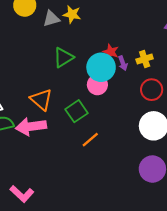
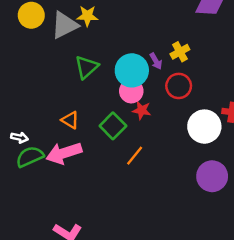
gray triangle: (51, 19) -> (64, 25), size x1.4
red star: (111, 52) -> (142, 110), moved
red circle: (152, 90) -> (179, 86), moved
orange triangle: (41, 100) -> (70, 120), size x0.7

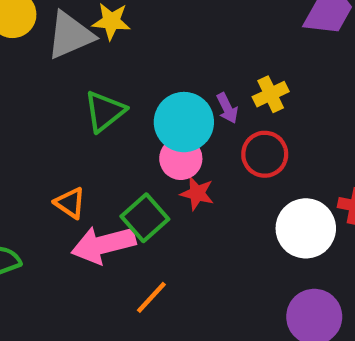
pink arrow: (64, 153) -> (103, 245), moved
orange line: (135, 156) -> (151, 297), moved

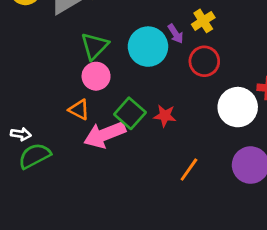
pink circle: (181, 158) -> (96, 76), moved
red star: (197, 193) -> (165, 116), moved
orange line: (151, 297) -> (189, 170), moved

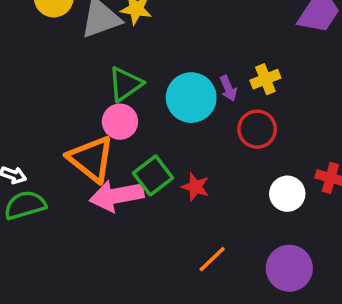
white circle: (238, 107) -> (287, 194), size x0.7
orange triangle: (79, 110) -> (91, 159), size x1.8

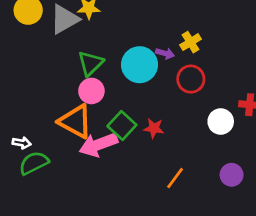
purple arrow: (228, 88) -> (165, 53), turned -42
purple circle: (289, 268) -> (232, 175), size x0.7

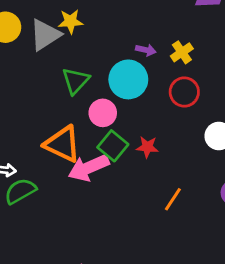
purple arrow: (165, 53) -> (146, 50), moved
pink circle: (91, 91) -> (103, 113), moved

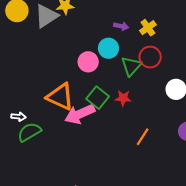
cyan circle: (128, 79) -> (108, 48), size x0.7
green triangle: (76, 81) -> (131, 66), moved
pink circle: (103, 113) -> (88, 62), moved

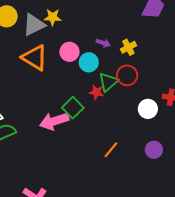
pink circle: (88, 62) -> (69, 52), moved
orange triangle: (60, 97) -> (35, 58), moved
red star: (123, 98) -> (96, 92), moved

